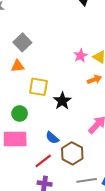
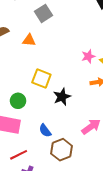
gray square: (22, 42) -> (43, 13), moved
orange triangle: (18, 66) -> (29, 40), moved
red line: (43, 161) -> (19, 155), moved

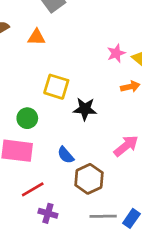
black star: (62, 97) -> (85, 109), turned 30

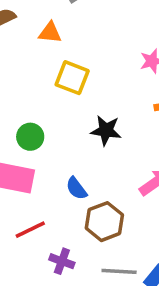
yellow square: (56, 87) -> (72, 78), moved
purple cross: (48, 213) -> (62, 261), moved

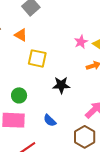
orange triangle: (50, 33) -> (21, 35), turned 32
brown hexagon: (104, 222) -> (85, 137), moved

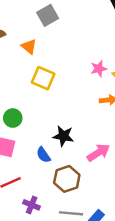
black star: (61, 85) -> (63, 136), moved
brown hexagon: (85, 137) -> (67, 179), moved

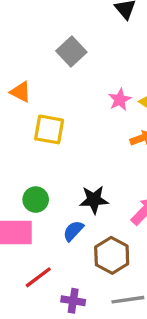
gray square: (48, 15) -> (71, 52), moved
green circle: (13, 118) -> (36, 200), moved
blue semicircle: (43, 155) -> (73, 231), turned 91

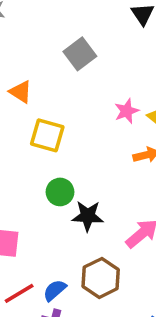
green circle: (36, 200) -> (60, 192), moved
blue semicircle: (73, 231) -> (55, 290), moved

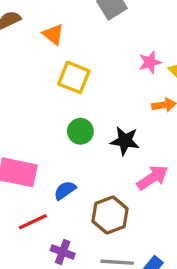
black star: (88, 216) -> (125, 141), moved
blue semicircle: (55, 290) -> (65, 190), moved

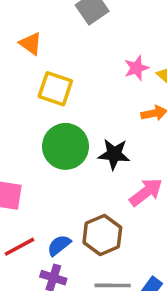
green circle: (80, 131) -> (65, 146), size x1.6
blue semicircle: (65, 190) -> (59, 245), moved

